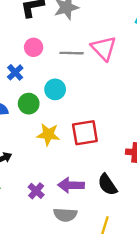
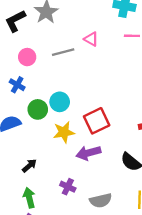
pink triangle: (104, 48) -> (91, 39), size x0.6
cyan circle: (55, 89) -> (60, 102), moved
purple arrow: (71, 185) -> (88, 153), moved

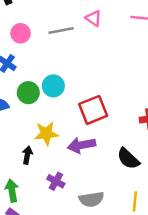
yellow star: (64, 132) -> (46, 133), moved
black arrow: (29, 166) -> (27, 155), moved, turned -42

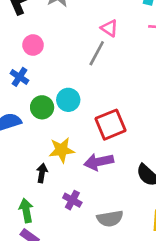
gray line: (61, 31) -> (97, 53), moved, turned -50

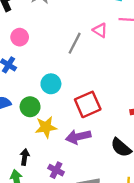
pink triangle: (109, 28) -> (100, 30), moved
green circle: (42, 107) -> (30, 107), moved
black arrow: (42, 173) -> (25, 157), moved

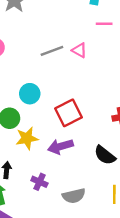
pink triangle: (100, 30) -> (79, 50), moved
gray line: (75, 43) -> (52, 51), turned 45

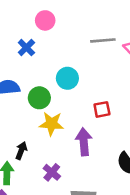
red square: (69, 113) -> (102, 109), size x0.6
purple arrow: (60, 146) -> (84, 142), turned 85

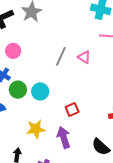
gray line: (103, 40) -> (61, 56), turned -48
green circle: (39, 98) -> (18, 90), moved

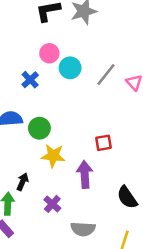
green circle: (18, 90) -> (39, 128), moved
cyan circle: (40, 91) -> (70, 68), moved

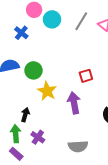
yellow star: (53, 156) -> (47, 91), turned 30
purple cross: (52, 204) -> (38, 137), moved

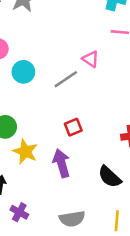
cyan circle: (52, 19) -> (23, 72), moved
gray line: (81, 21) -> (66, 79), moved, turned 30

